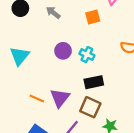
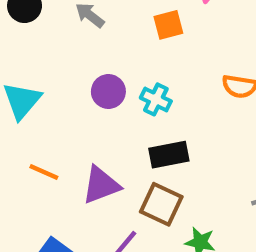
purple triangle: (60, 98) -> (101, 185), turned 30
orange line: (37, 99) -> (44, 172), moved

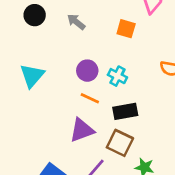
orange square: (168, 25) -> (126, 29), turned 30
orange line: (44, 172) -> (90, 98), moved

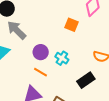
gray arrow: (76, 22) -> (17, 30), moved, size x1.5
black rectangle: (125, 111) -> (86, 80), moved, turned -30

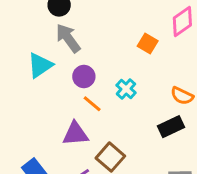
purple circle: (41, 52) -> (84, 76), moved
black rectangle: (86, 80) -> (171, 127), moved

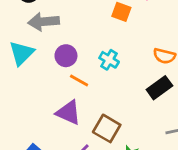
gray arrow: (68, 38) -> (44, 22), turned -48
purple triangle: (75, 134) -> (69, 113), turned 40

